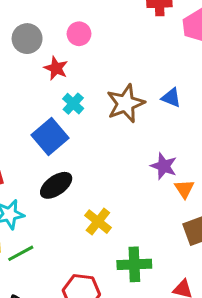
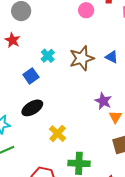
pink circle: (79, 34) -> (86, 10), moved
red star: (56, 68) -> (12, 40), moved
blue square: (50, 137) -> (31, 76), size x0.7

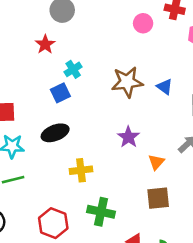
cyan cross: (48, 56) -> (73, 69), moved
purple star: (103, 101) -> (128, 137), moved
yellow cross: (58, 134) -> (81, 170), turned 30

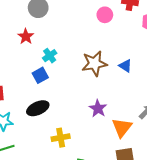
orange triangle: (156, 162) -> (122, 128), size x1.5

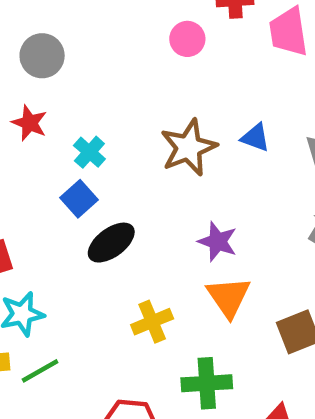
black ellipse: (38, 108) -> (111, 243), moved
orange triangle: (122, 128) -> (229, 297), moved

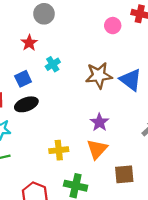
blue triangle: (255, 138) -> (131, 80), size x1.6
blue square: (79, 199) -> (23, 79), moved
black ellipse: (111, 243) -> (26, 104), moved

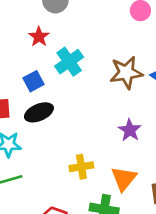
cyan cross: (53, 64) -> (69, 62), size x1.5
orange triangle: (97, 149) -> (124, 179), moved

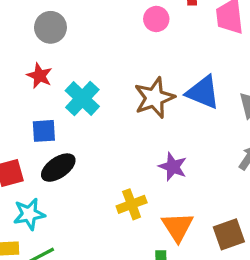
blue square: (33, 81) -> (44, 131), turned 36
yellow cross: (81, 167) -> (132, 204), moved

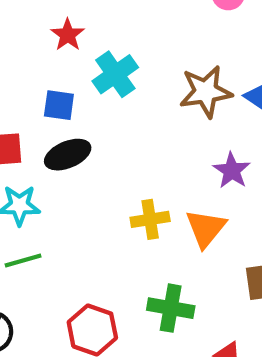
purple star: (173, 167) -> (232, 171), moved
orange triangle: (178, 227) -> (206, 228), moved

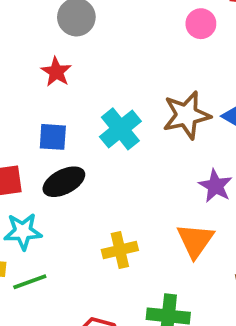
cyan cross: (115, 74) -> (120, 129), moved
yellow cross: (150, 219) -> (120, 250), moved

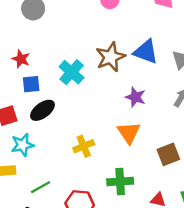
red star: (56, 72) -> (21, 59), moved
green line: (30, 282) -> (41, 187), moved

